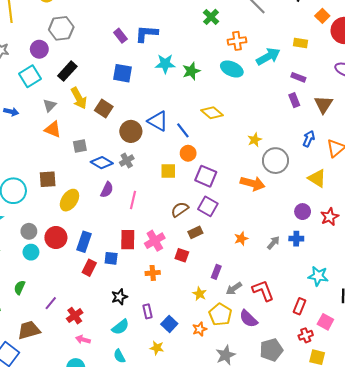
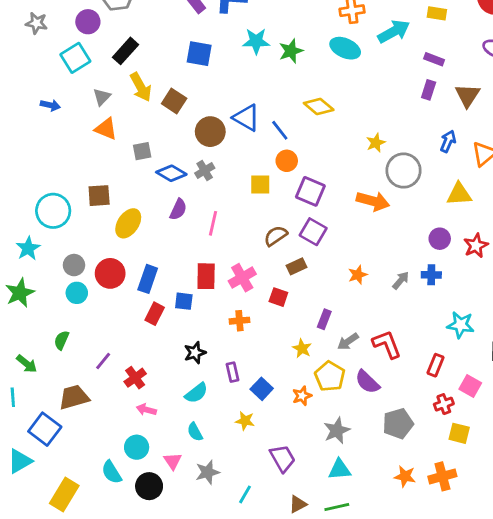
purple rectangle: (294, 100) -> (429, 90), turned 40
yellow triangle: (317, 178) -> (459, 194), turned -36

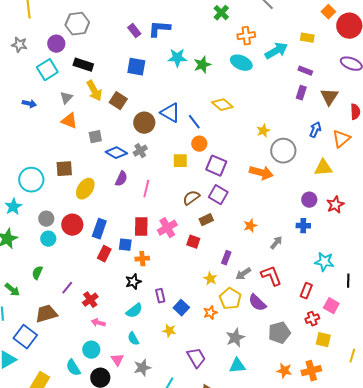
black rectangle: (125, 51) -> (83, 65), turned 66
gray arrow: (401, 280) -> (276, 243), moved
orange cross: (239, 321) -> (142, 259), moved

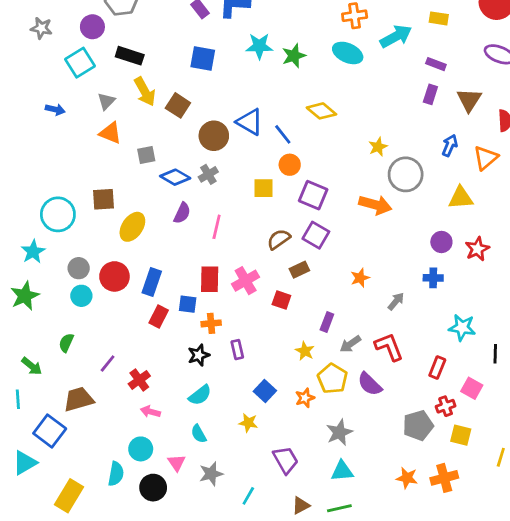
purple rectangle: (160, 296) -> (237, 350), moved
gray pentagon: (279, 333) -> (418, 425), moved
cyan semicircle: (73, 368) -> (116, 474), turned -138

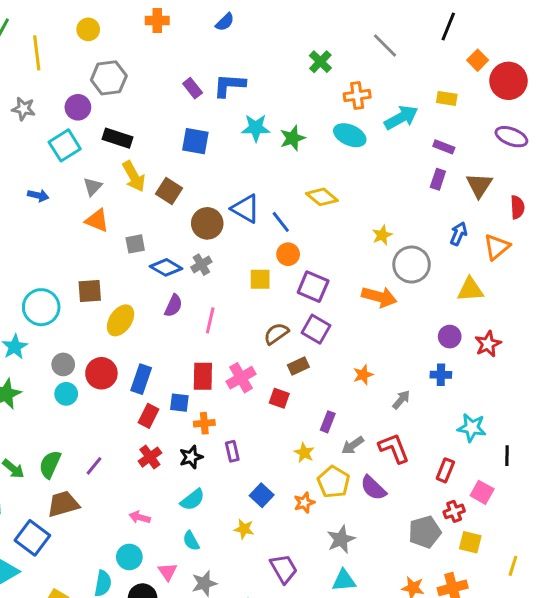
green semicircle: (66, 343) -> (50, 464), moved, size x1.4
red cross: (139, 380) -> (150, 457), moved

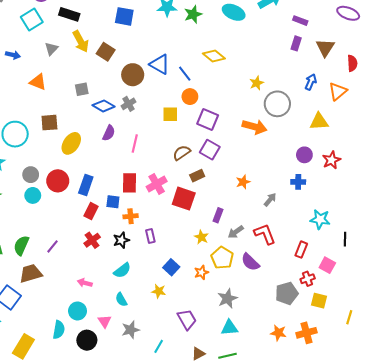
orange triangle: (97, 220) -> (38, 82), moved
red square: (279, 398) -> (184, 199), size x1.6

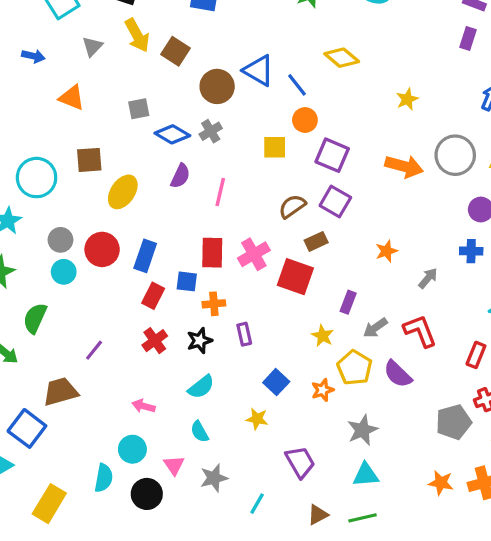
gray circle: (277, 104) -> (455, 155), moved
green semicircle: (21, 245) -> (35, 318), moved

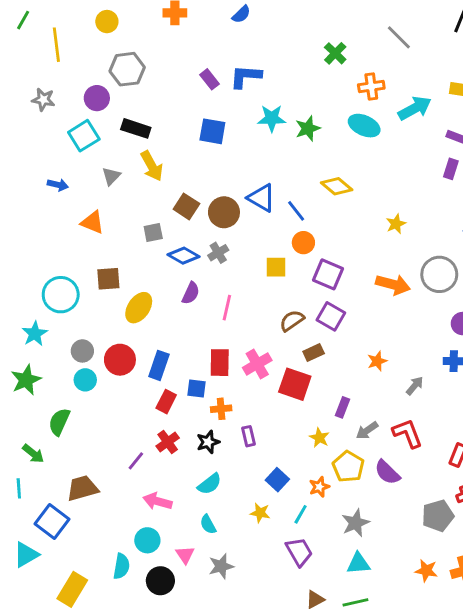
brown square: (176, 51) -> (186, 206), moved
purple line: (94, 350) -> (136, 461), moved
pink arrow: (144, 406) -> (158, 501), size x1.4
cyan line: (257, 504) -> (301, 514), moved

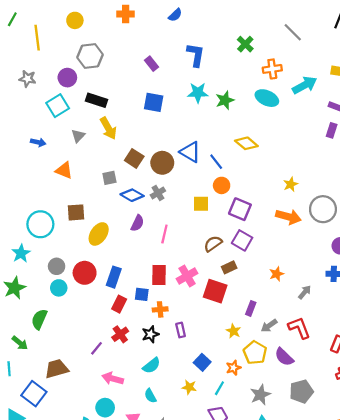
blue L-shape: (246, 76) -> (196, 55), moved, turned 95
yellow star: (396, 224) -> (291, 184), moved
gray pentagon: (438, 516) -> (301, 391), moved

